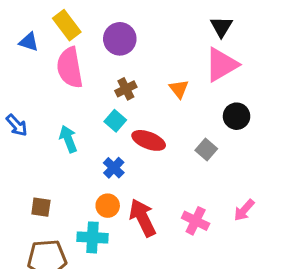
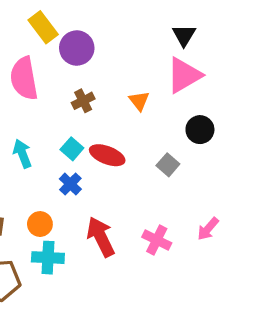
yellow rectangle: (67, 25) -> (43, 27), moved
cyan square: (115, 121) -> (72, 149), moved
orange circle: (108, 206) -> (40, 224), moved

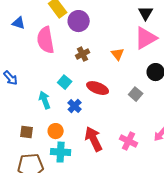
cyan square: (72, 149) -> (65, 82), moved
cyan arrow: (22, 154) -> (45, 100), moved

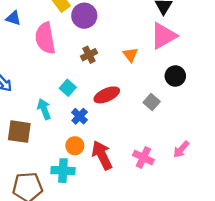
red ellipse: (98, 88) -> (107, 95), turned -45
orange circle: (56, 131) -> (75, 146), moved
brown square: (27, 132) -> (19, 132), moved, size x1.5

